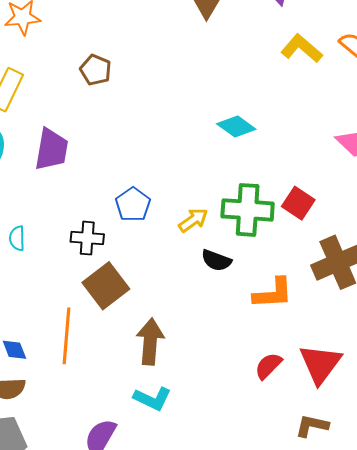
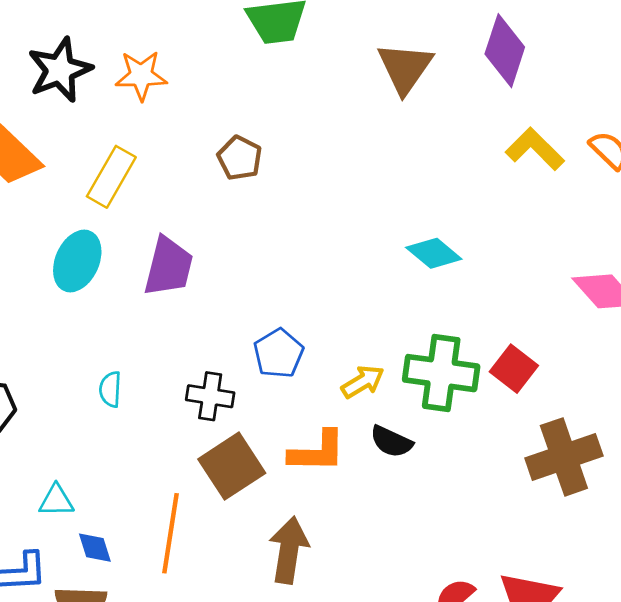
orange L-shape: (273, 293) -> (317, 452), moved

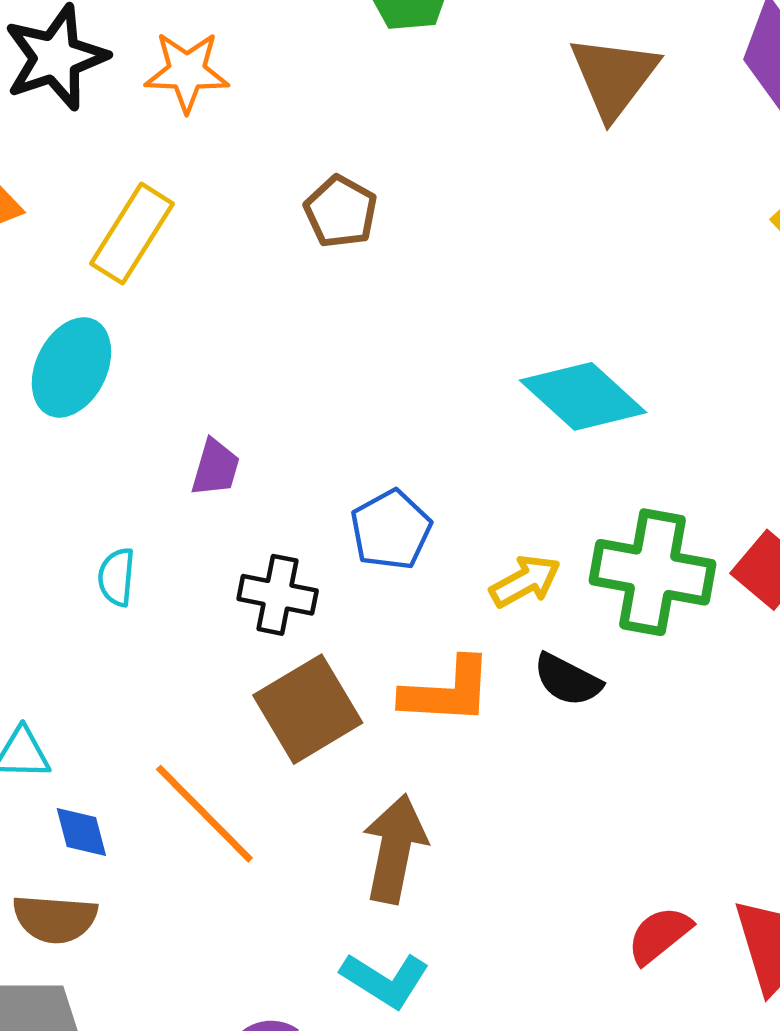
cyan diamond: (434, 253) -> (583, 396), moved, size x1.4
purple trapezoid: (169, 267) -> (215, 468), moved, size x0.6
orange line: (170, 533) -> (204, 814), turned -56

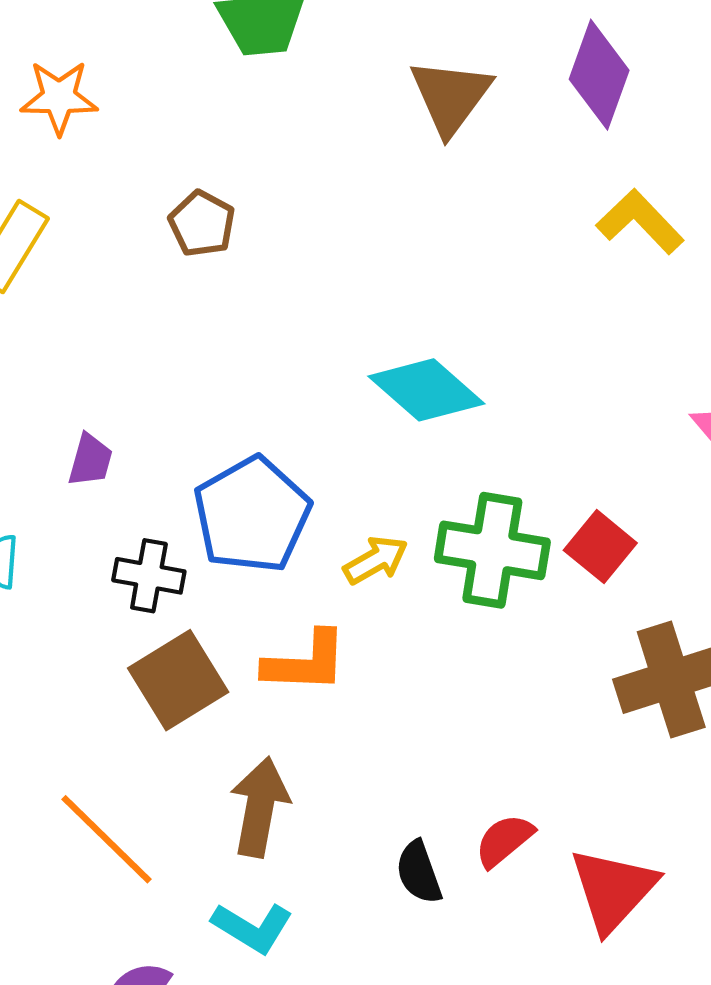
blue pentagon: (391, 530) -> (252, 515), size x1.6
black semicircle: (568, 680) -> (419, 872), moved, turned 44
orange line: (204, 814) -> (106, 839), moved
red semicircle: (659, 935) -> (504, 840), moved

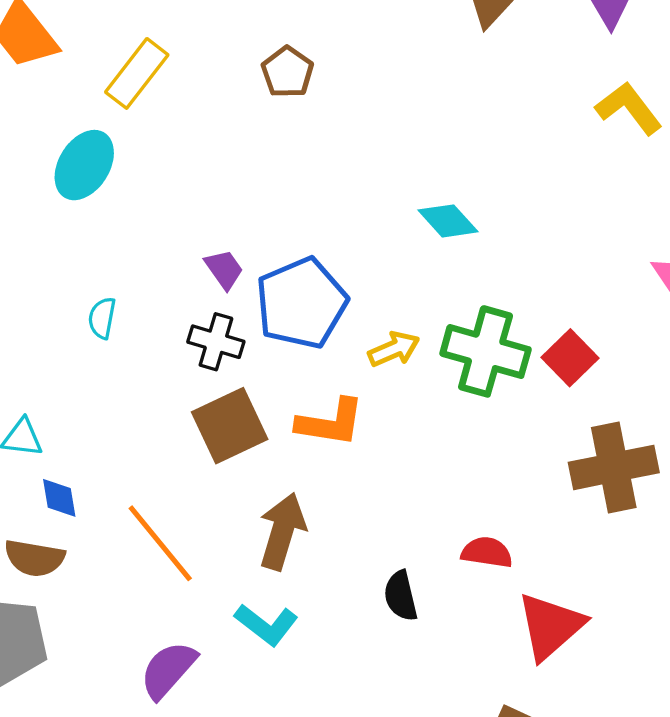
cyan diamond: (426, 390) -> (448, 221), size x0.7
purple trapezoid: (90, 460) -> (224, 269), moved, turned -57
red semicircle: (504, 840) -> (487, 552), moved, turned 42

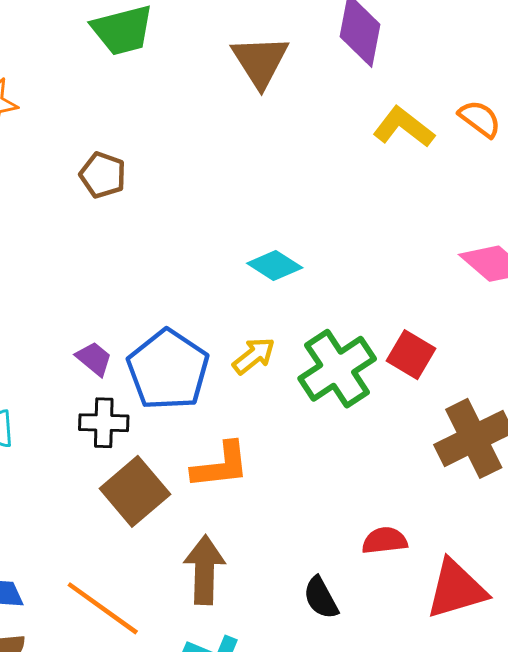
yellow arrow: (394, 349) -> (254, 356), moved
green cross: (486, 351) -> (337, 369), turned -34
red triangle: (550, 626) -> (456, 589), turned 40

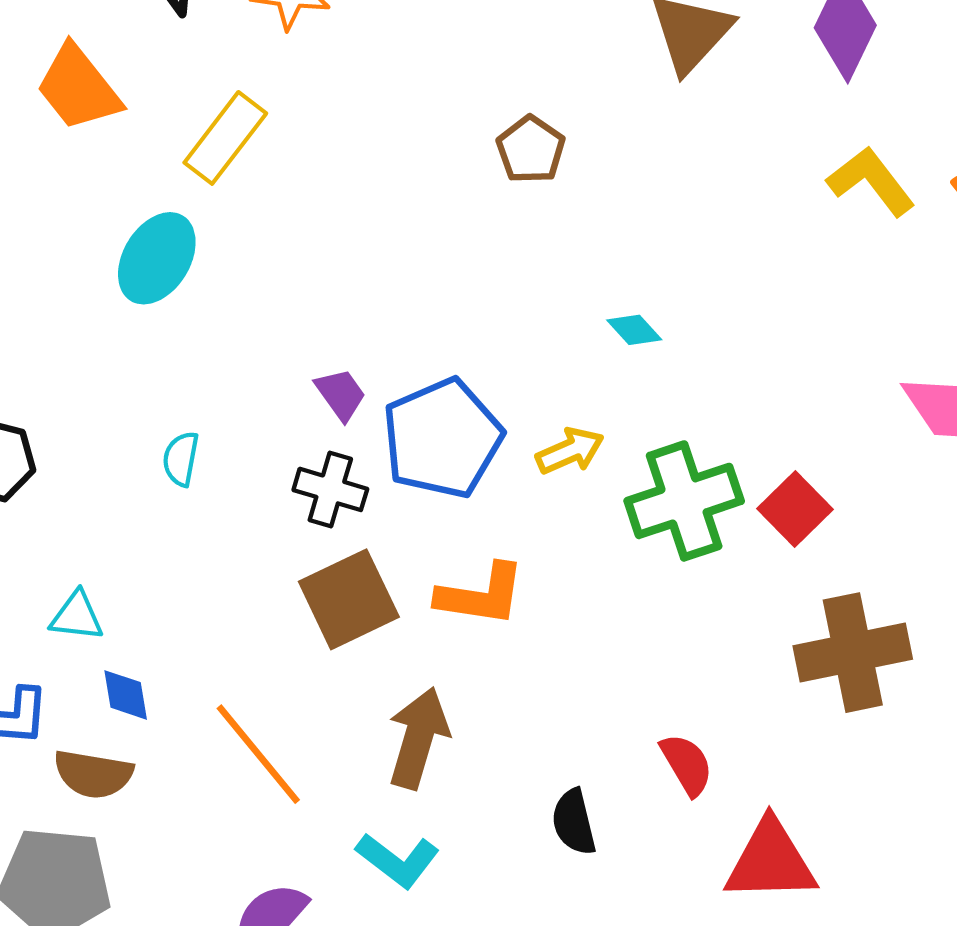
brown pentagon: (103, 175) -> (531, 150), moved
cyan diamond: (275, 266) -> (634, 330), size x0.7
red semicircle: (385, 541) -> (687, 764), turned 51

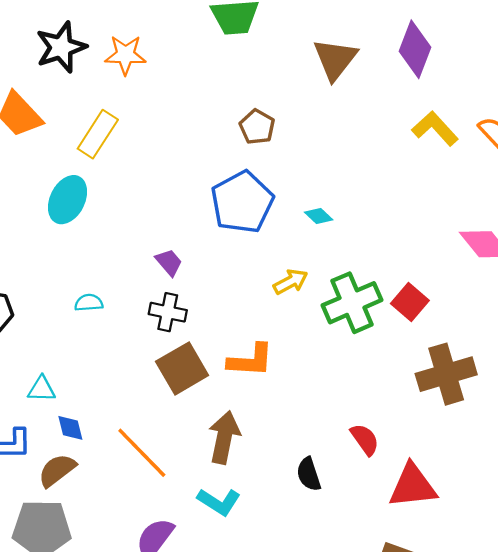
blue pentagon: (442, 438) -> (242, 202), moved
cyan semicircle: (181, 459) -> (89, 303), turned 80
brown semicircle: (93, 774) -> (57, 470), turned 138

